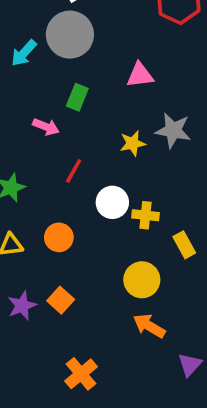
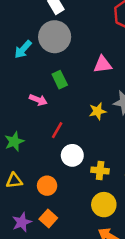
green rectangle: (77, 97) -> (60, 80), turned -48
white circle: (112, 202) -> (72, 155), moved
yellow cross: (146, 215) -> (100, 171), moved
orange circle: (59, 237) -> (47, 186), moved

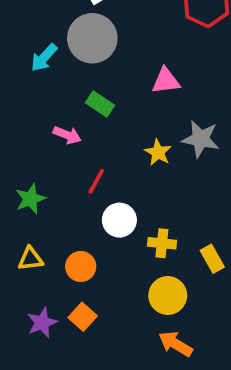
green rectangle: (60, 80) -> (100, 104), turned -30
yellow star: (98, 111) -> (158, 152), turned -30

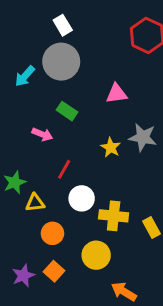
yellow cross: (162, 243) -> (114, 216), size x1.4
yellow triangle: (30, 259) -> (35, 203), moved
yellow circle: (168, 295) -> (96, 255), moved

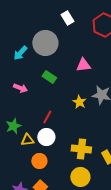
white rectangle: (63, 25) -> (67, 18), moved
pink arrow: (42, 134) -> (20, 88), moved
white circle: (82, 198) -> (46, 137), moved
yellow circle: (96, 255) -> (80, 177), moved

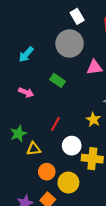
gray circle: (45, 43) -> (70, 44), moved
yellow star: (79, 102) -> (93, 120), moved
white circle: (46, 137) -> (72, 146), moved
yellow circle: (80, 177) -> (68, 183), moved

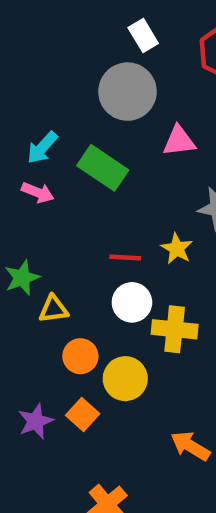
cyan arrow: (26, 54) -> (42, 148), moved
green rectangle: (58, 80) -> (103, 168), size x1.5
red line: (55, 124) -> (125, 258), moved, turned 64

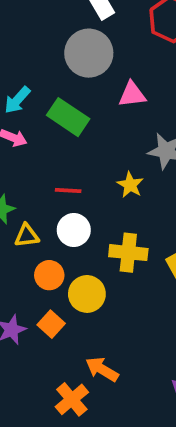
red line: (125, 258) -> (68, 190), moved
white circle: (132, 302) -> (74, 230), moved
orange arrow: (190, 446) -> (102, 369), moved

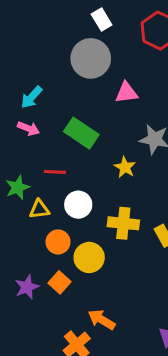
green rectangle: (68, 117) -> (81, 133), moved
red line: (68, 190) -> (55, 172), moved

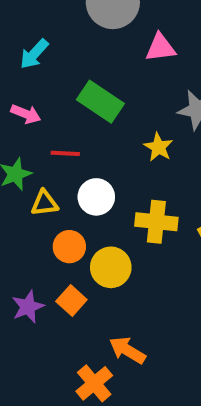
pink arrow: (28, 128) -> (26, 114), moved

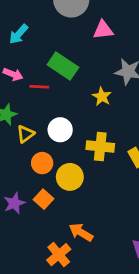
red line: (65, 153) -> (39, 87), moved
yellow triangle: (44, 203) -> (25, 134), turned -30

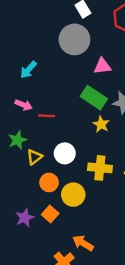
green rectangle: (63, 66) -> (94, 98), moved

